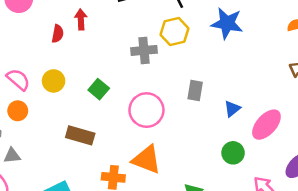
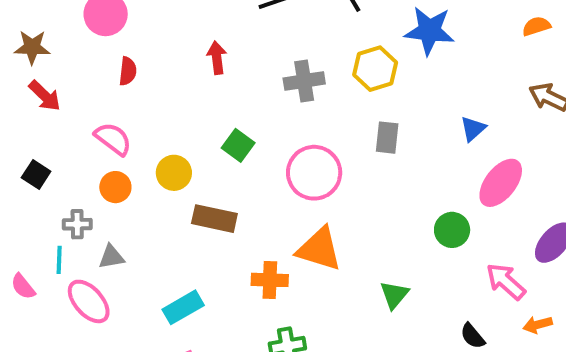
red arrow: (81, 19) -> (217, 58), moved
yellow hexagon: (175, 32) -> (375, 69), moved
red semicircle: (58, 34) -> (128, 71), moved
yellow circle: (54, 81) -> (174, 173), moved
blue triangle: (232, 109) -> (473, 129), moved

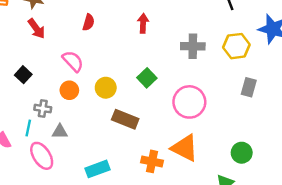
gray rectangle: (387, 138) -> (249, 87), moved
green circle: (452, 230) -> (242, 153), moved

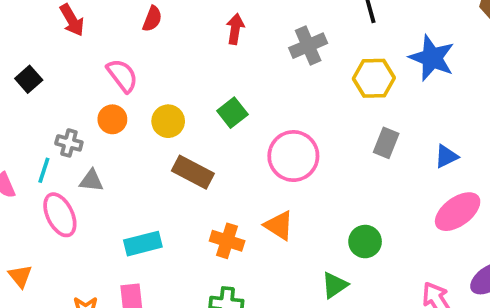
gray cross: (193, 46) -> (308, 46), moved, turned -30
black square: (23, 75) -> (29, 79), moved
orange triangle: (185, 148) -> (279, 225), size x0.7

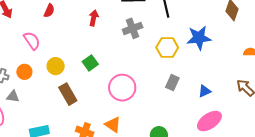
blue star: (432, 58) -> (199, 38), turned -30
orange circle: (112, 119) -> (24, 72), moved
brown rectangle: (193, 172) -> (68, 94), turned 30

